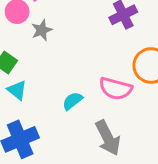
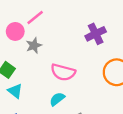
pink semicircle: (116, 89) -> (63, 72), moved

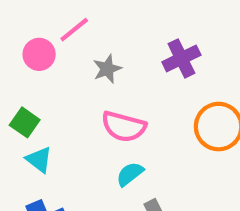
gray star: (34, 45) -> (107, 69), moved
cyan semicircle: (57, 99) -> (130, 174), moved

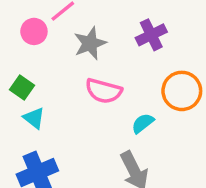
gray star: (107, 69) -> (90, 43), size x1.4
cyan semicircle: (130, 174) -> (143, 123), moved

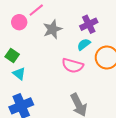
pink semicircle: (104, 91) -> (73, 66), moved
cyan semicircle: (143, 123) -> (84, 44), moved

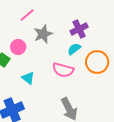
pink circle: (19, 22) -> (18, 47), moved
cyan triangle: (19, 74) -> (28, 78), moved

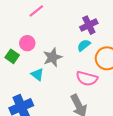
gray star: (43, 34) -> (52, 57), moved
pink semicircle: (63, 70) -> (87, 79), moved

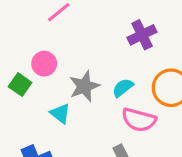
cyan semicircle: (84, 45) -> (123, 88), moved

